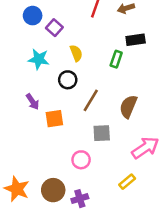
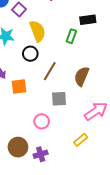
yellow semicircle: (76, 53) -> (37, 31), size x1.5

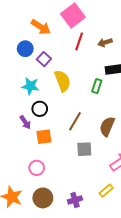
black circle: (30, 54) -> (40, 109), moved
pink circle: (42, 121) -> (37, 168), moved
purple cross: (41, 154) -> (75, 200), moved

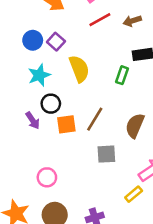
red line: (79, 41) -> (100, 20), turned 42
blue circle: (25, 49) -> (33, 40), moved
cyan star: (30, 86) -> (39, 75), turned -30
orange square: (44, 137) -> (66, 124), moved
yellow rectangle: (106, 191) -> (134, 194), moved

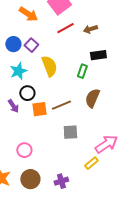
brown line: (95, 119) -> (61, 105), turned 36
brown semicircle: (135, 126) -> (92, 98), moved

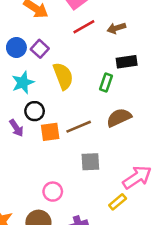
brown semicircle: (92, 98) -> (119, 118), turned 42
pink circle: (24, 150) -> (53, 192), moved

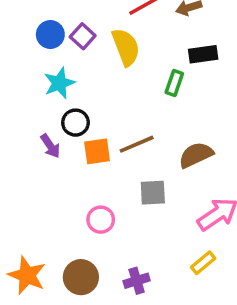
yellow semicircle: (63, 76) -> (126, 47), moved
brown semicircle: (119, 118) -> (196, 155), moved
pink circle: (53, 192) -> (101, 220), moved
yellow rectangle: (118, 202) -> (203, 263), moved

